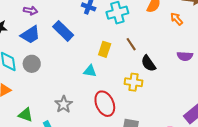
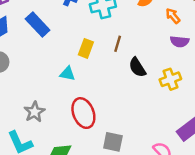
brown line: (131, 44) -> (118, 44), turned 48
purple semicircle: (185, 56) -> (180, 42), moved
yellow cross: (134, 82) -> (170, 79), moved, turned -30

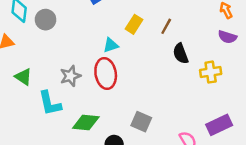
cyan triangle: (67, 74) -> (111, 45), turned -42
red ellipse: (83, 113) -> (106, 73), moved

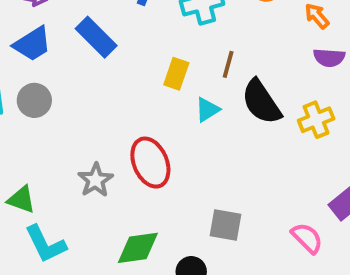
cyan triangle: (111, 45) -> (207, 110), moved
black semicircle: (181, 54) -> (261, 102), size x1.4
cyan L-shape: (50, 103) -> (46, 244), moved

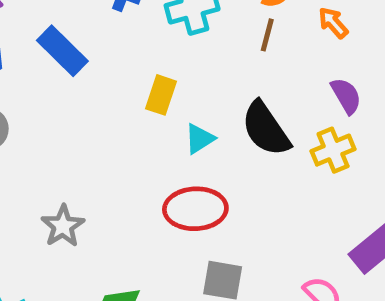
purple semicircle: (329, 58) -> (346, 96), moved, turned -124
brown line: (228, 64) -> (267, 35), moved
red ellipse: (150, 163) -> (195, 209), moved, turned -69

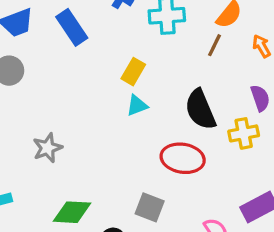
cyan triangle: (200, 139) -> (137, 105), moved
red ellipse: (195, 209) -> (183, 158), moved

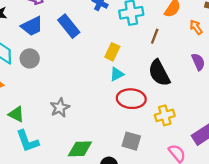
brown line: (215, 45) -> (155, 36), moved
yellow cross: (244, 133) -> (165, 115), moved
red ellipse: (183, 158) -> (131, 99), moved

